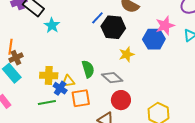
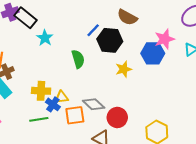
green semicircle: (88, 69) -> (78, 59), moved
gray diamond: (112, 78) -> (94, 104), moved

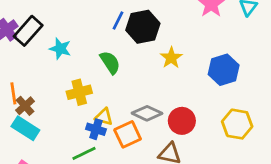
black rectangle: (25, 18) -> (28, 31), turned -70
blue hexagon: (153, 53) -> (224, 70), moved
yellow cross: (41, 91) -> (79, 92), moved
yellow triangle: (61, 97) -> (104, 117), turned 40

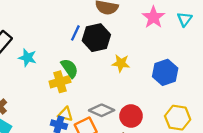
yellow star: (171, 58) -> (121, 63), turned -30
yellow cross: (79, 92) -> (60, 82), moved

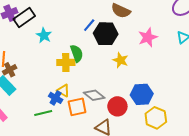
pink star: (153, 17) -> (148, 37), moved
blue hexagon: (165, 72) -> (142, 94), moved

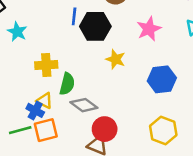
blue line: (89, 25) -> (74, 16), turned -32
green semicircle: (77, 53) -> (67, 84), moved, turned 36
blue hexagon: (142, 94) -> (162, 79), moved
red circle: (117, 106) -> (105, 129), moved
orange square: (77, 107) -> (46, 130), moved

